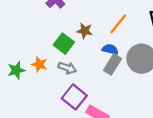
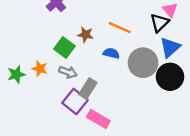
orange line: (118, 24) -> (120, 27), turned 75
gray rectangle: (112, 64) -> (88, 89), moved

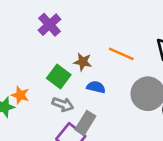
blue semicircle: (111, 53) -> (96, 87), moved
orange star: (40, 69) -> (20, 95), moved

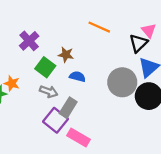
purple cross: (50, 25) -> (29, 41), moved
orange line: (121, 54) -> (99, 27), moved

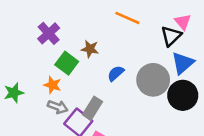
blue semicircle: (77, 77) -> (116, 73), moved, turned -56
orange star: (12, 83) -> (53, 85), moved
gray arrow: (49, 91) -> (58, 107), moved

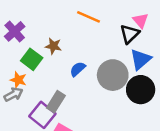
gray arrow: (58, 107) -> (13, 94), moved, turned -48

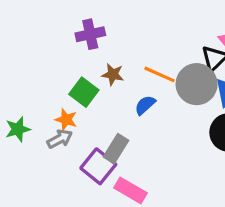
orange line: (88, 17) -> (160, 74), moved
purple cross: (15, 31) -> (90, 34), moved, turned 30
gray circle: (113, 75) -> (197, 84), moved

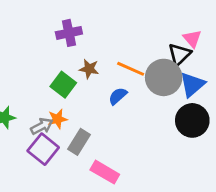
orange star: (66, 120) -> (58, 119), moved, turned -30
gray rectangle: (116, 149) -> (79, 142), moved
purple square: (98, 166) -> (43, 149), moved

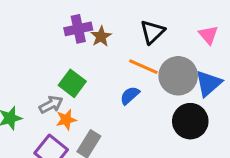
black triangle: (179, 54) -> (152, 32), moved
brown star: (89, 69) -> (101, 36), moved, turned 30
black circle: (192, 120) -> (190, 121), moved
gray arrow: (42, 126) -> (51, 105), moved

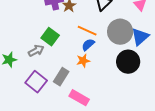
orange line: (143, 67) -> (87, 31), moved
orange star: (66, 120) -> (83, 61), moved

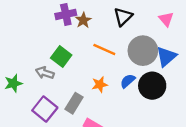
blue semicircle: (88, 45) -> (128, 81), moved
gray arrow: (36, 51) -> (45, 73), turned -133

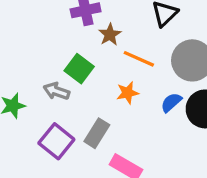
brown star: (83, 20) -> (110, 35), moved
orange star: (100, 84) -> (128, 93), moved

